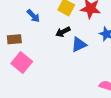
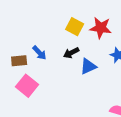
blue arrow: (33, 16) -> (39, 53), moved

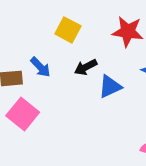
yellow square: (75, 27) -> (68, 30), moved

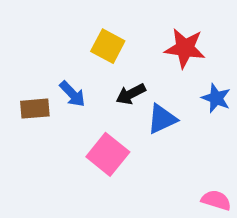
pink square: (23, 114) -> (108, 154), moved

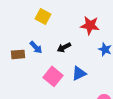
yellow square: (108, 46) -> (43, 16), moved
blue triangle: (162, 119) -> (79, 73), moved

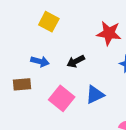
blue arrow: (36, 47) -> (40, 61), turned -32
brown rectangle: (18, 54) -> (22, 84), moved

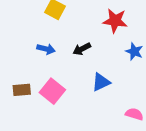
brown rectangle: (22, 84) -> (22, 90), moved
pink square: (62, 98) -> (52, 91), moved

